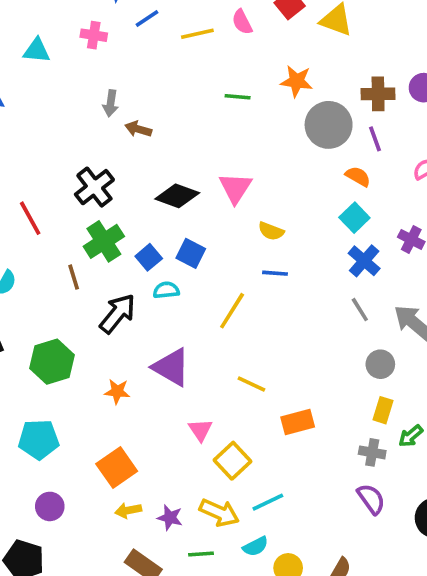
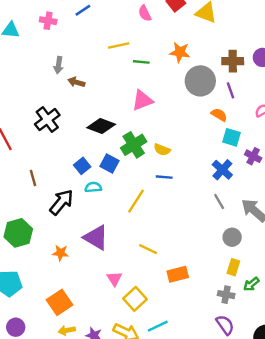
yellow line: (197, 34) -> (119, 45), moved
pink triangle: (235, 188) -> (142, 100), moved, turned 35
cyan square: (354, 218) -> (231, 137), moved, turned -30
green cross: (104, 241) -> (134, 145), moved

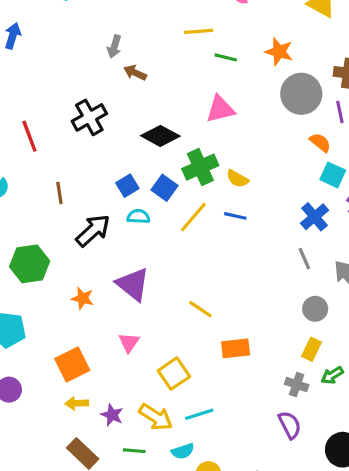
yellow line: (136, 201) -> (193, 217), moved
pink triangle: (114, 279) -> (129, 342), moved

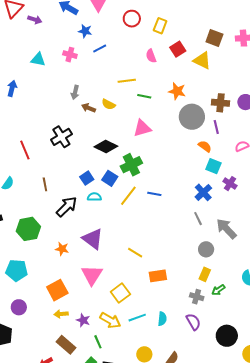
yellow semicircle: (237, 179) -> (108, 104), moved
pink triangle: (129, 342) -> (92, 275), size x1.6
green line: (134, 451) -> (98, 342), turned 64
cyan semicircle: (183, 451) -> (162, 319), moved, turned -64

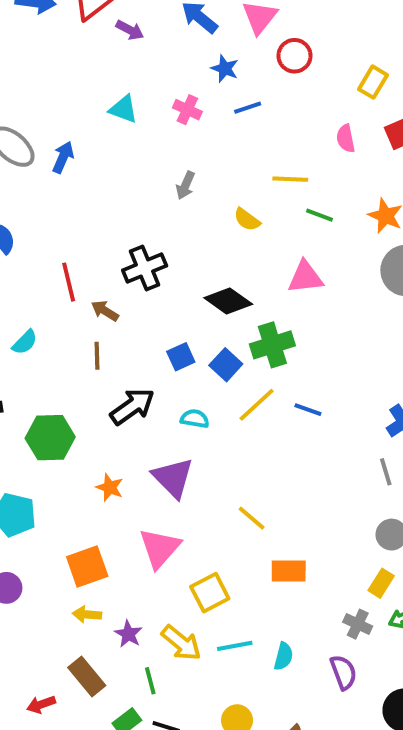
red circle: (132, 19) -> (295, 56), moved
brown arrow: (89, 108) -> (105, 311), moved
cyan semicircle: (94, 197) -> (195, 419), moved

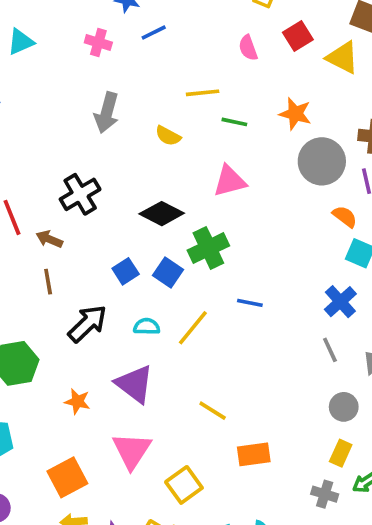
cyan triangle: (123, 109) -> (21, 42), moved, turned -36
gray arrow: (185, 185) -> (107, 113), size x1.5
yellow line: (257, 405) -> (193, 328), moved

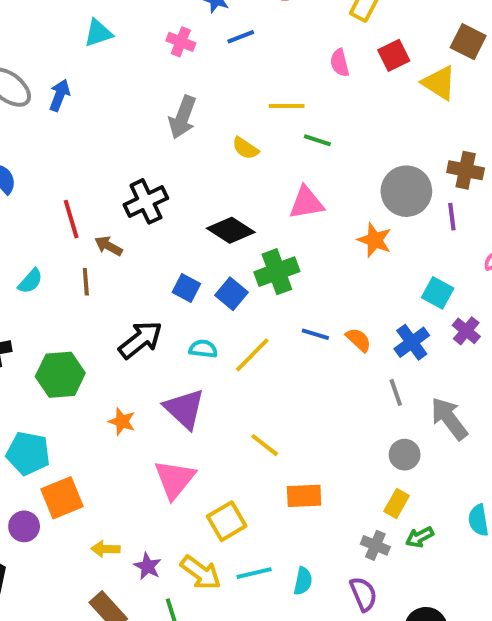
orange star: (295, 114) -> (375, 240), moved
orange semicircle: (345, 217) -> (358, 340), moved
blue square: (126, 271) -> (186, 288), turned -35
brown line: (48, 282) -> (86, 282), moved
orange square: (67, 477) -> (62, 498), moved

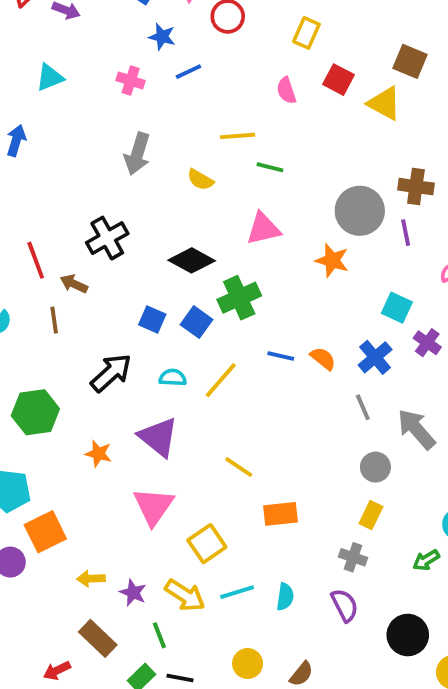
red square: (394, 55) -> (339, 80), turned -32
green arrow: (420, 537) -> (426, 560), moved

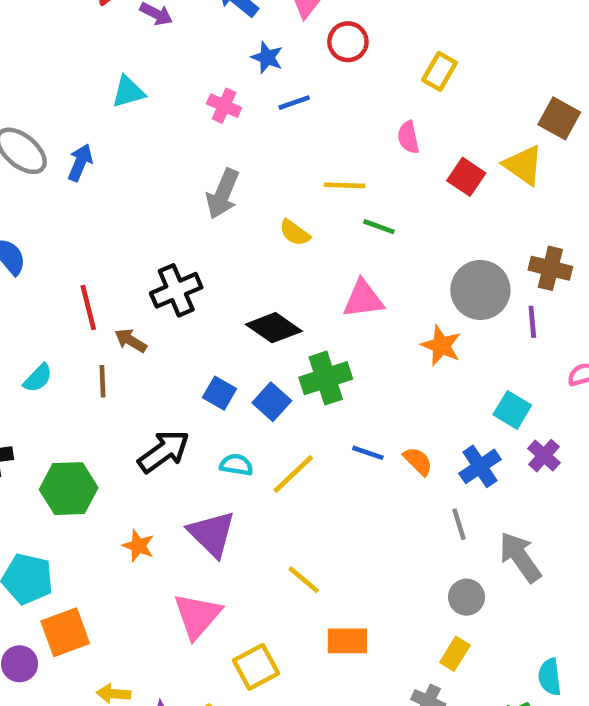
red square: (339, 80) -> (466, 177), moved

